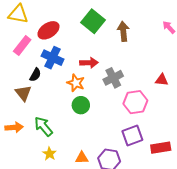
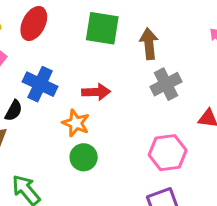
green square: (93, 21) -> (102, 28), turned -30
red ellipse: (48, 30) -> (34, 23), moved, turned -30
gray cross: (113, 78) -> (166, 84), moved

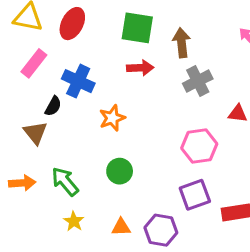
red arrow: (96, 92) -> (140, 68), moved
orange star: (76, 123) -> (112, 118), turned 30
green circle: (84, 157) -> (120, 171), moved

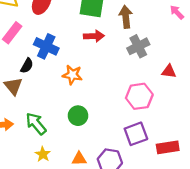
orange star: (112, 118) -> (72, 75), turned 30

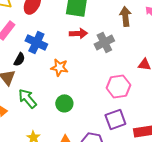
brown arrow: (126, 17) -> (125, 16), moved
gray cross: (138, 46) -> (104, 42), moved
green arrow: (36, 124) -> (27, 98), moved

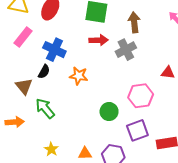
brown arrow: (125, 16) -> (134, 22), moved
black semicircle: (19, 59) -> (44, 72), moved
green circle: (64, 103) -> (109, 112), moved

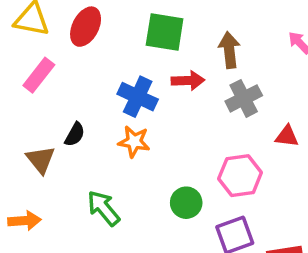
red arrow: (99, 40) -> (188, 81), moved
blue cross: (54, 50) -> (138, 97), moved
gray cross: (126, 50) -> (244, 98), moved
green arrow: (45, 108) -> (104, 208), moved

